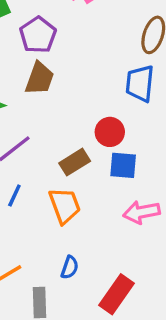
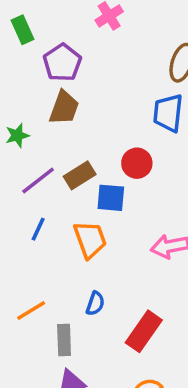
brown rectangle: (75, 162) -> (80, 175), moved
blue square: (123, 165) -> (111, 198), moved

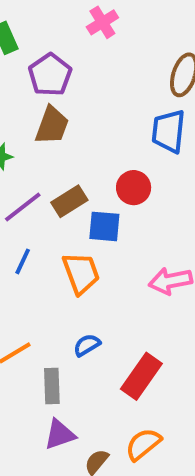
blue semicircle: (95, 304) -> (87, 345), turned -140

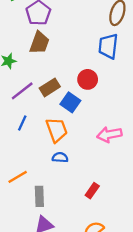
blue square: (104, 226) -> (70, 102), turned 30
blue semicircle: (87, 345) -> (60, 157), moved, turned 35
red rectangle: (141, 376) -> (92, 191), size x0.6

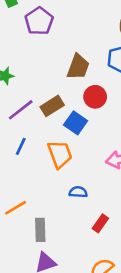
brown trapezoid: (39, 43) -> (78, 67), moved
blue semicircle: (60, 157) -> (78, 192), moved

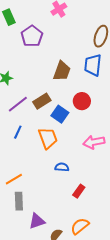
red circle: (95, 97) -> (82, 101), moved
gray rectangle: (40, 230) -> (19, 201), moved

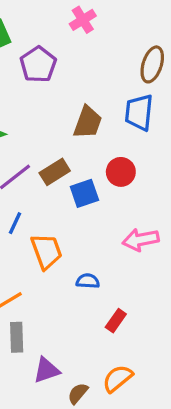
blue square: (60, 114) -> (84, 193), turned 36
orange trapezoid: (48, 138) -> (46, 251), moved

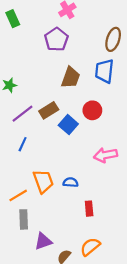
purple pentagon: (38, 64) -> (56, 39), moved
blue square: (84, 193) -> (68, 125), turned -30
orange trapezoid: (46, 251) -> (43, 181), moved
red rectangle: (116, 321) -> (89, 209), turned -40

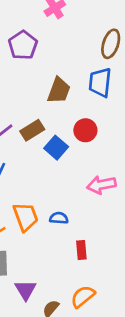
purple pentagon: (56, 39) -> (23, 45), moved
purple triangle: (43, 241) -> (26, 290), turned -42

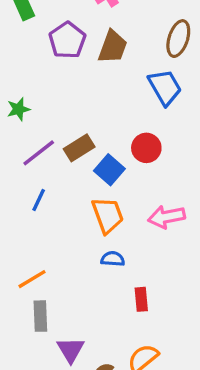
blue trapezoid: (100, 82) -> (165, 87), turned 144
brown trapezoid: (59, 90) -> (113, 47), moved
orange trapezoid: (26, 217) -> (108, 215), moved

